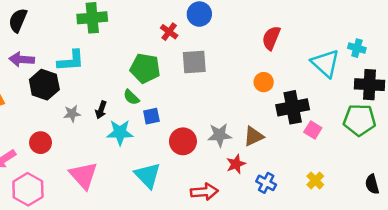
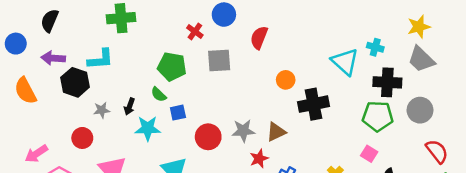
red semicircle: (271, 38) -> (259, 38), moved
pink square: (313, 130) -> (369, 154), moved
red circle: (41, 143) -> (82, 138), moved

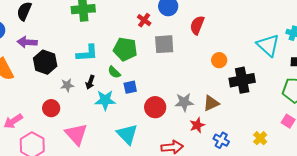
cyan L-shape: (100, 59) -> (87, 53), moved

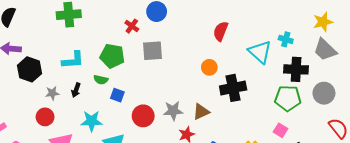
red semicircle: (197, 25) -> (221, 31), moved
green semicircle: (114, 72) -> (101, 80), turned -32
blue square: (130, 87) -> (117, 95), turned 32
cyan star: (105, 100) -> (92, 121), moved
red circle: (51, 108) -> (45, 117), moved

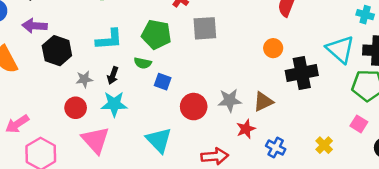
cyan triangle: (260, 52) -> (340, 49), moved
cyan star: (92, 121) -> (114, 104), moved

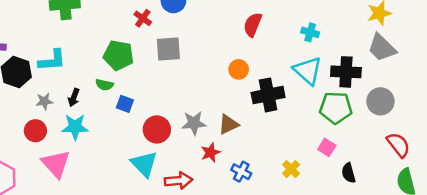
cyan cross: (365, 15) -> (310, 32), moved
cyan L-shape: (109, 39) -> (52, 60), moved
cyan triangle: (159, 140) -> (144, 164), moved

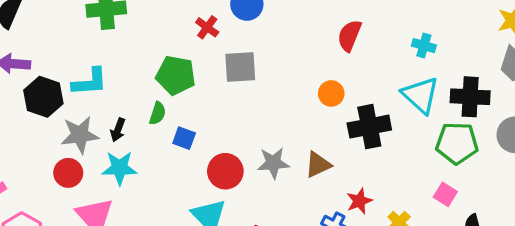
green semicircle: (104, 85) -> (158, 113), turned -84
gray star: (44, 101) -> (80, 135), size x1.6
red star: (211, 152) -> (359, 201), moved

